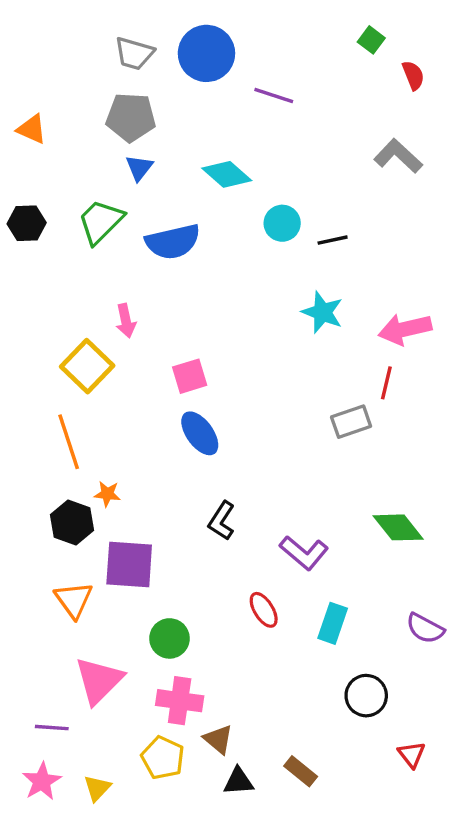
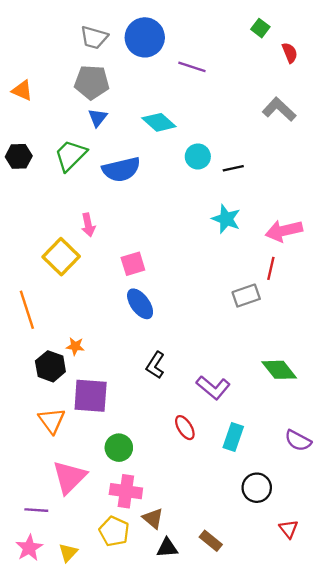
orange line: (69, 442) -> (27, 310), moved

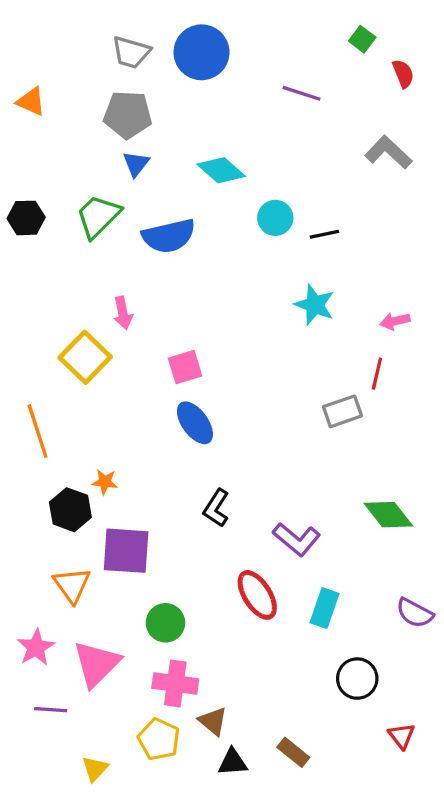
purple line: (192, 67) -> (302, 93), moved
orange triangle: (22, 90) -> (31, 101), moved
pink arrow: (284, 231) -> (395, 321), size x0.6
red ellipse: (185, 428) -> (257, 595), size x1.4
pink star: (29, 548) -> (36, 647), moved

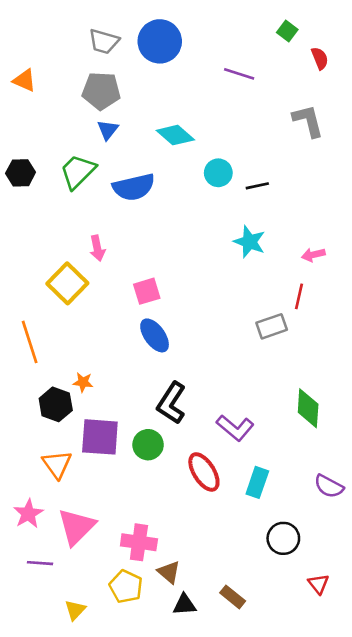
gray L-shape: (388, 152) -> (308, 121), turned 33
black L-shape: (216, 508) -> (171, 403), size x1.4
green diamond: (388, 515) -> (308, 408), turned 42
green circle: (165, 623) -> (148, 445), moved

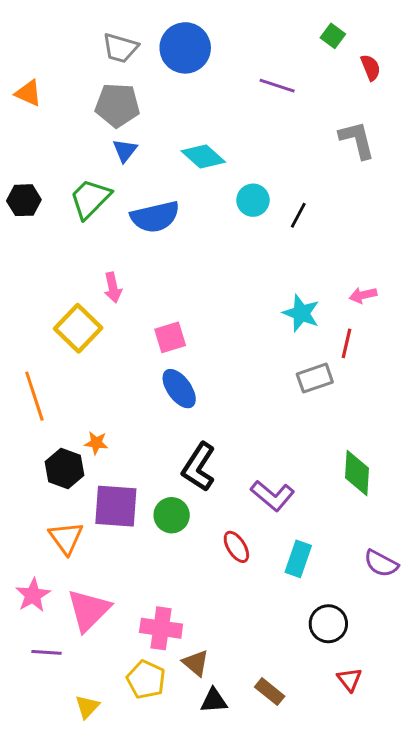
black line: (257, 186) -> (298, 215), turned -50
cyan star: (250, 242) -> (301, 313), moved
red ellipse: (204, 472) -> (236, 547), size x0.7
red triangle: (318, 584) -> (349, 680), moved

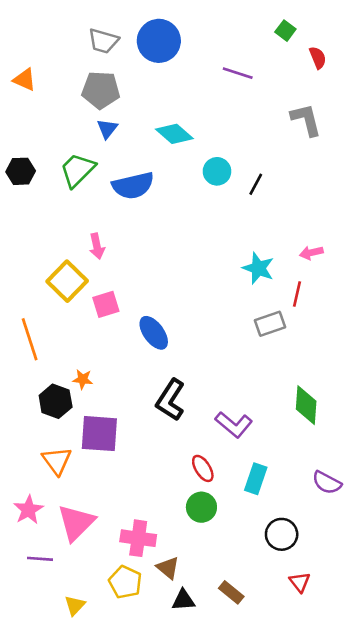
pink square: (170, 337) -> (106, 304), moved
green circle: (172, 515) -> (201, 507), moved

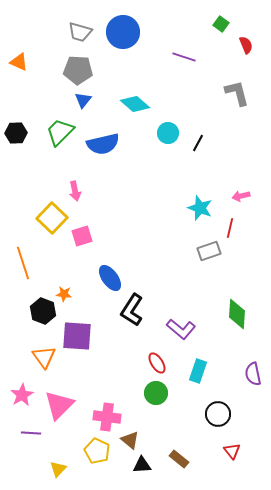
blue ellipse: (154, 333) -> (110, 278), moved
purple semicircle: (327, 483) -> (253, 374), turned 50

